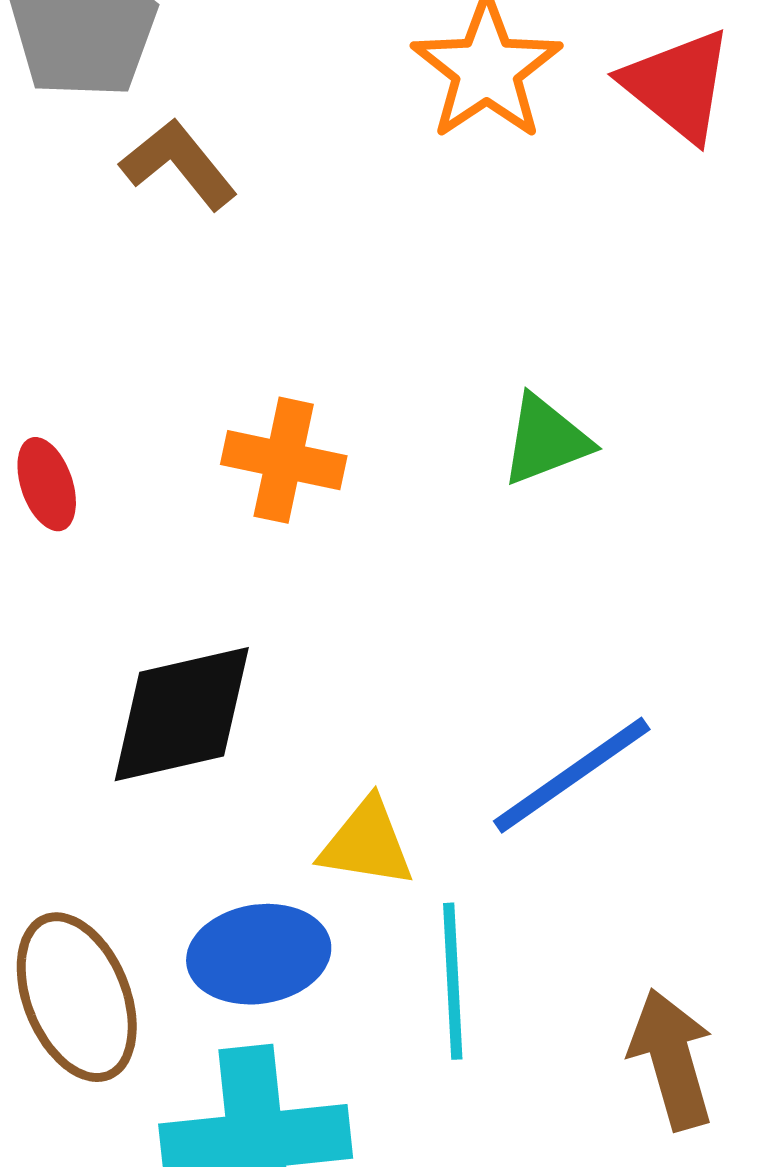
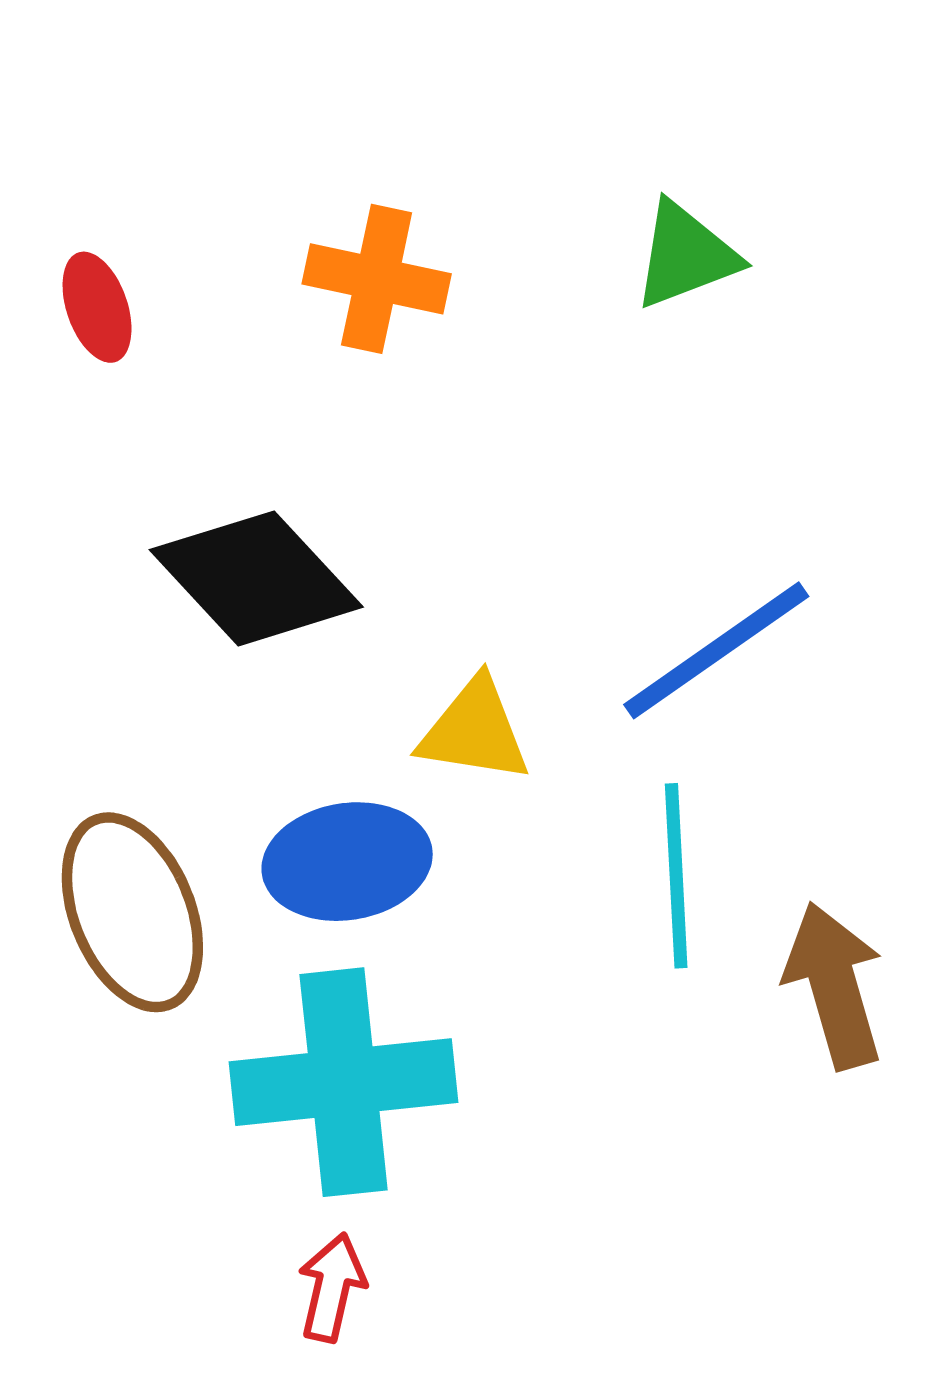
black diamond: (182, 714) -> (256, 578), turned 60
cyan line: (453, 981) -> (676, 876), moved

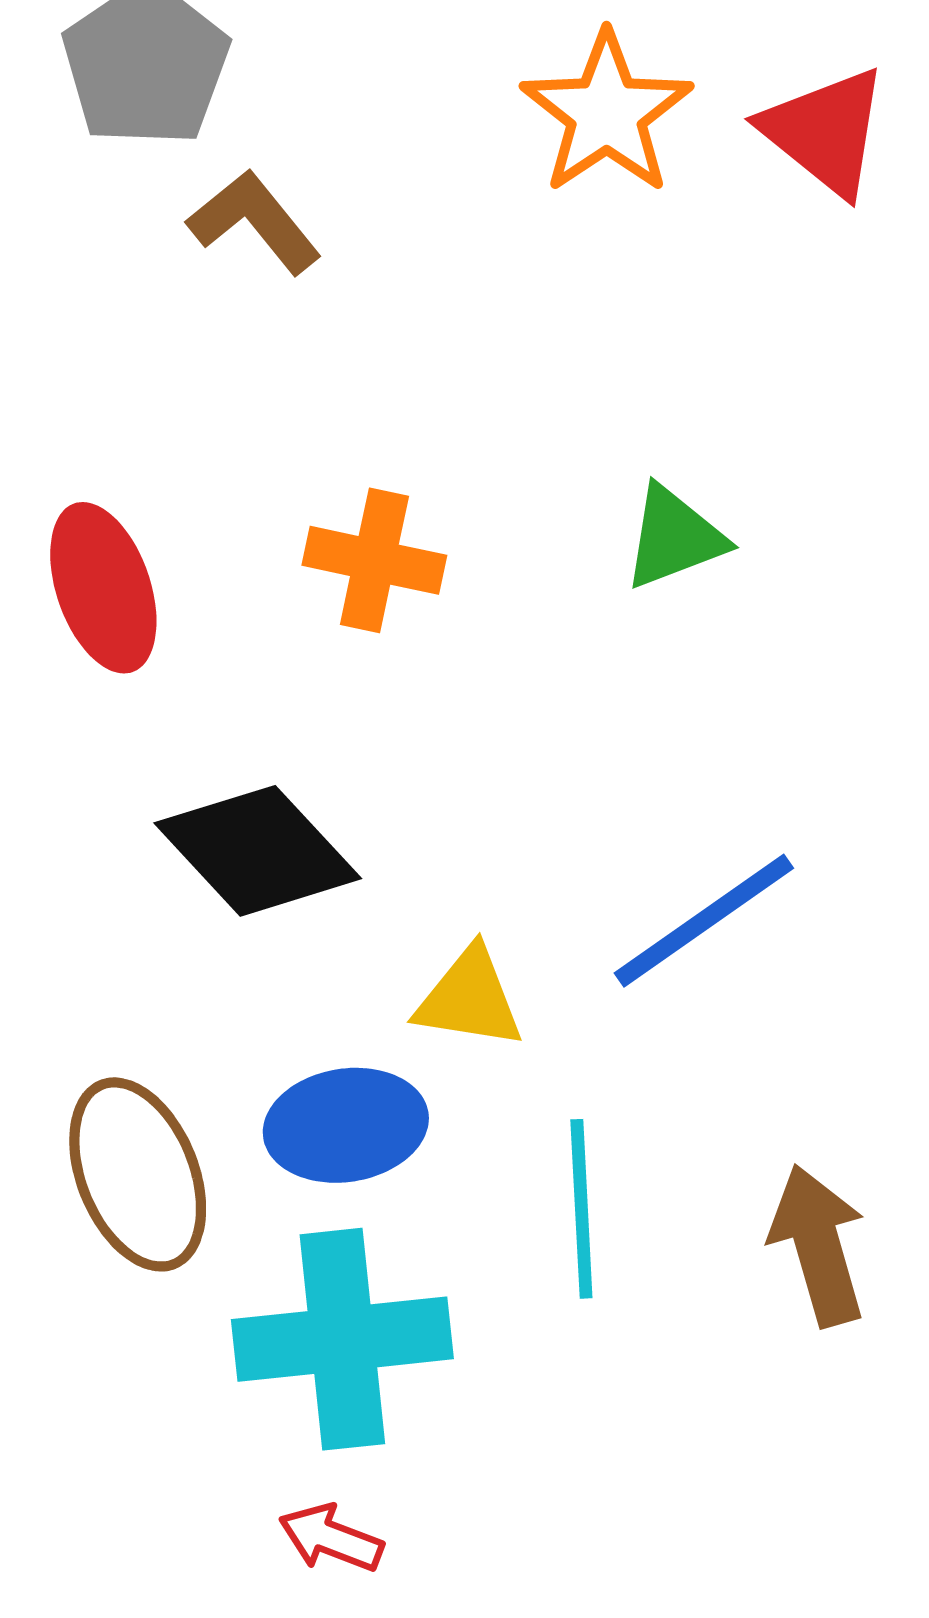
red ellipse: (97, 307) -> (103, 588), size x1.6
cyan line: (676, 876) -> (581, 1209), moved
red arrow: (332, 1287) -> (331, 1538), turned -82

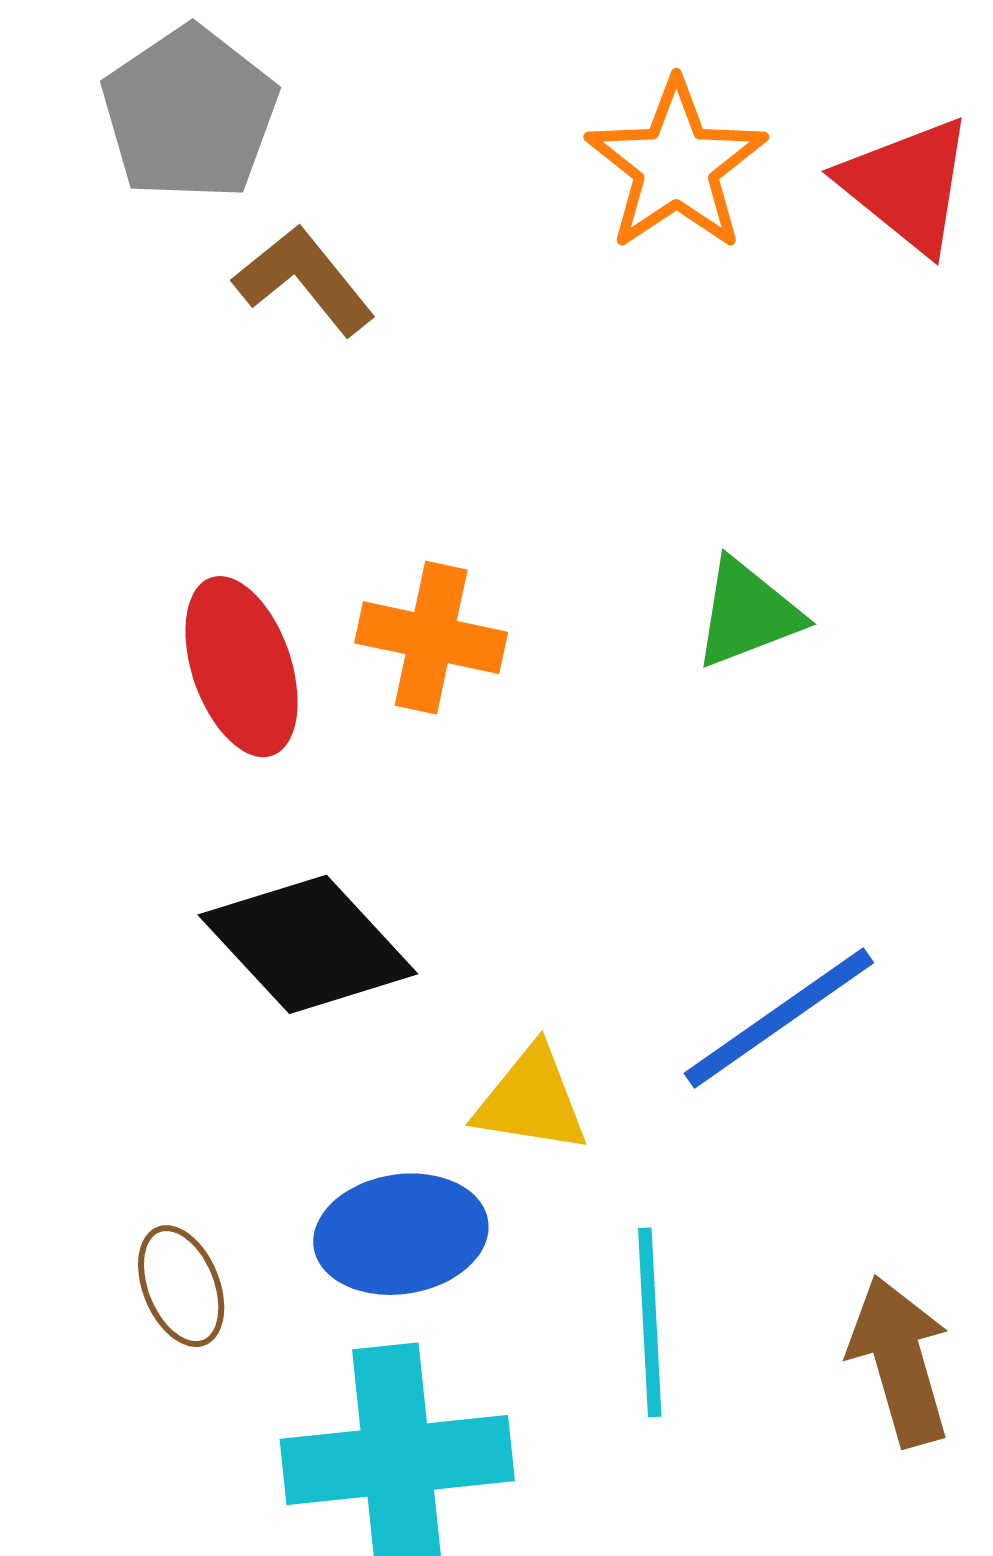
red ellipse: (103, 588) -> (242, 667), moved
brown ellipse: (138, 1174) -> (181, 1286), size x0.6

